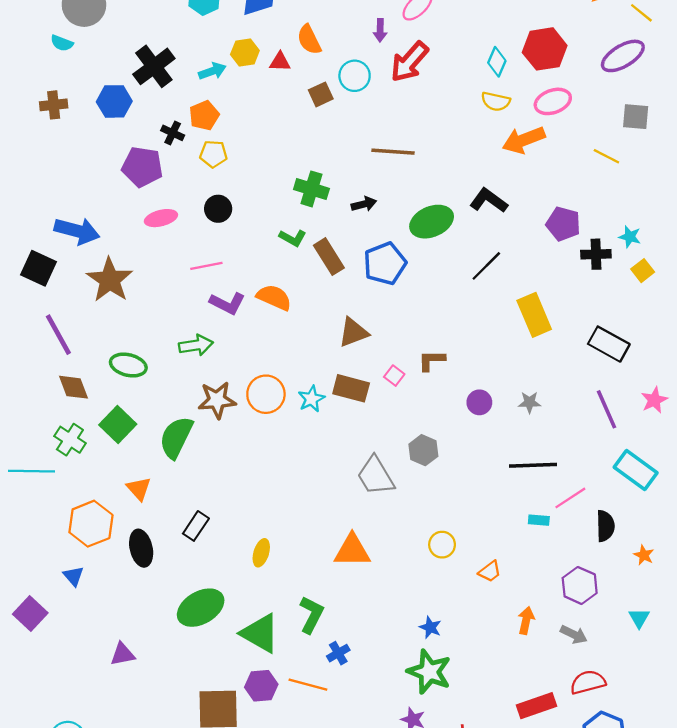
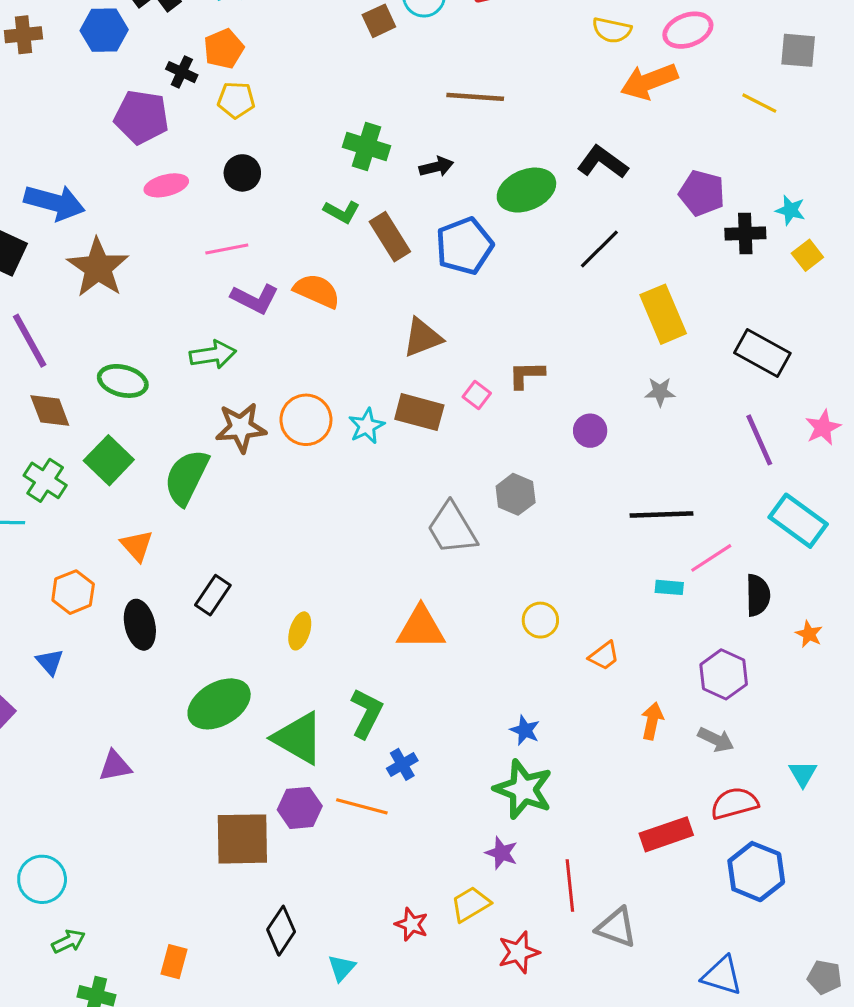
gray star: (530, 402) -> (660, 392), moved
orange hexagon: (91, 524) -> (73, 592), size x0.7
cyan triangle: (639, 618) -> (803, 774), moved

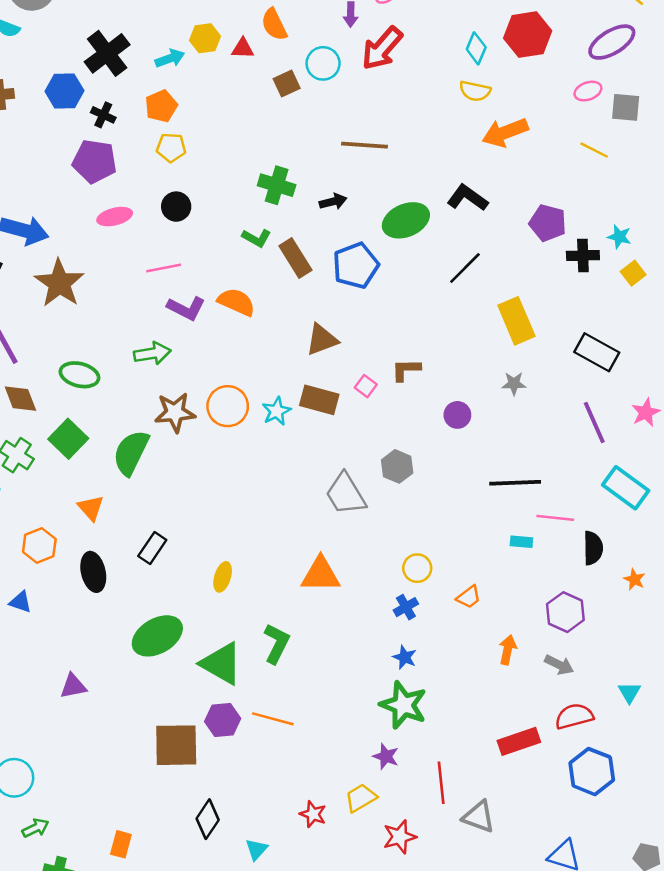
pink ellipse: (688, 30) -> (588, 91), moved, size x0.7
black cross: (182, 72) -> (103, 115), moved
pink line: (711, 558) -> (555, 518), turned 39
blue triangle: (50, 662) -> (20, 602), turned -30
blue cross: (402, 764) -> (406, 607), moved

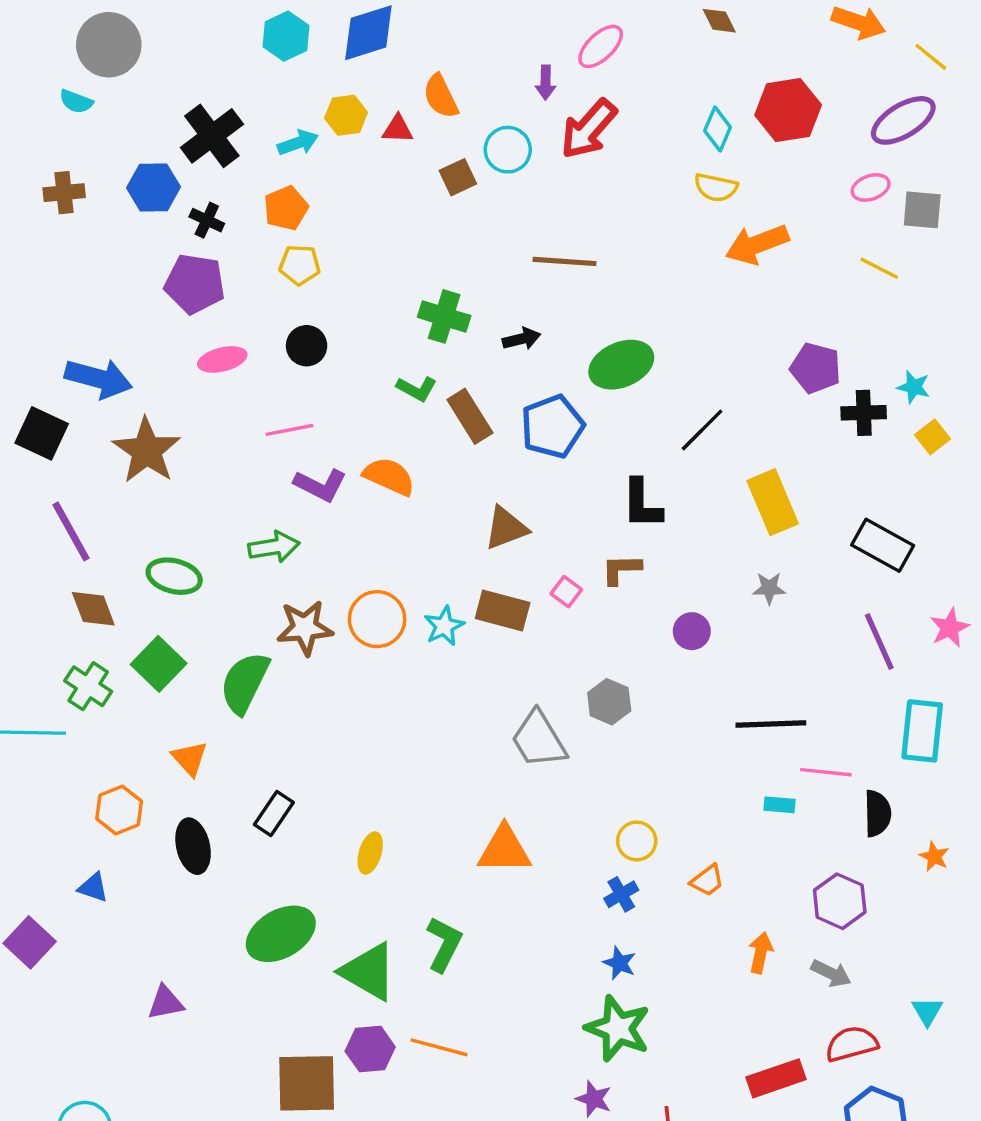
black L-shape: (467, 198) -> (642, 504), moved, turned -126
cyan rectangle: (626, 488) -> (922, 731), turned 60

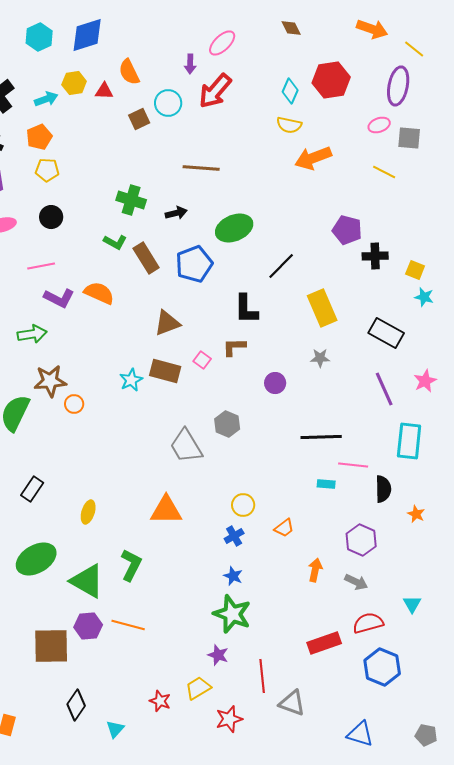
purple ellipse: (903, 120) -> (398, 86), turned -48
cyan star: (914, 387) -> (424, 297), moved
yellow square: (933, 437) -> (415, 270), turned -30
orange circle: (377, 619) -> (74, 404), moved, size x0.6

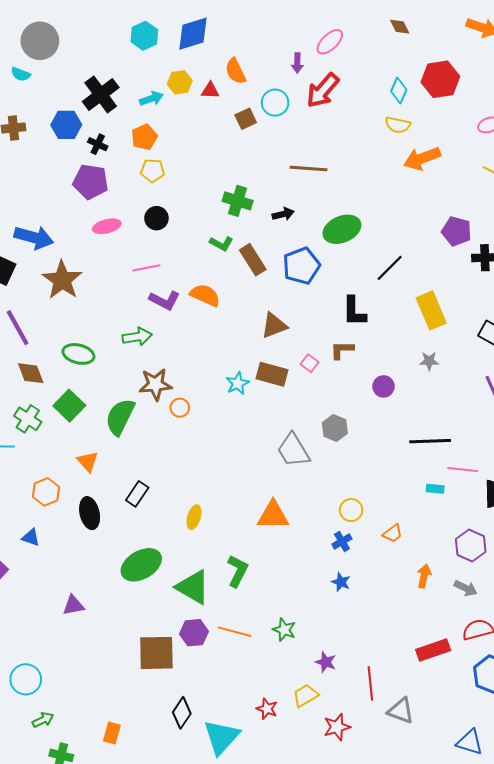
green star: (232, 614) -> (284, 630), moved, size x0.6
cyan triangle: (115, 729) -> (221, 737), size x2.0

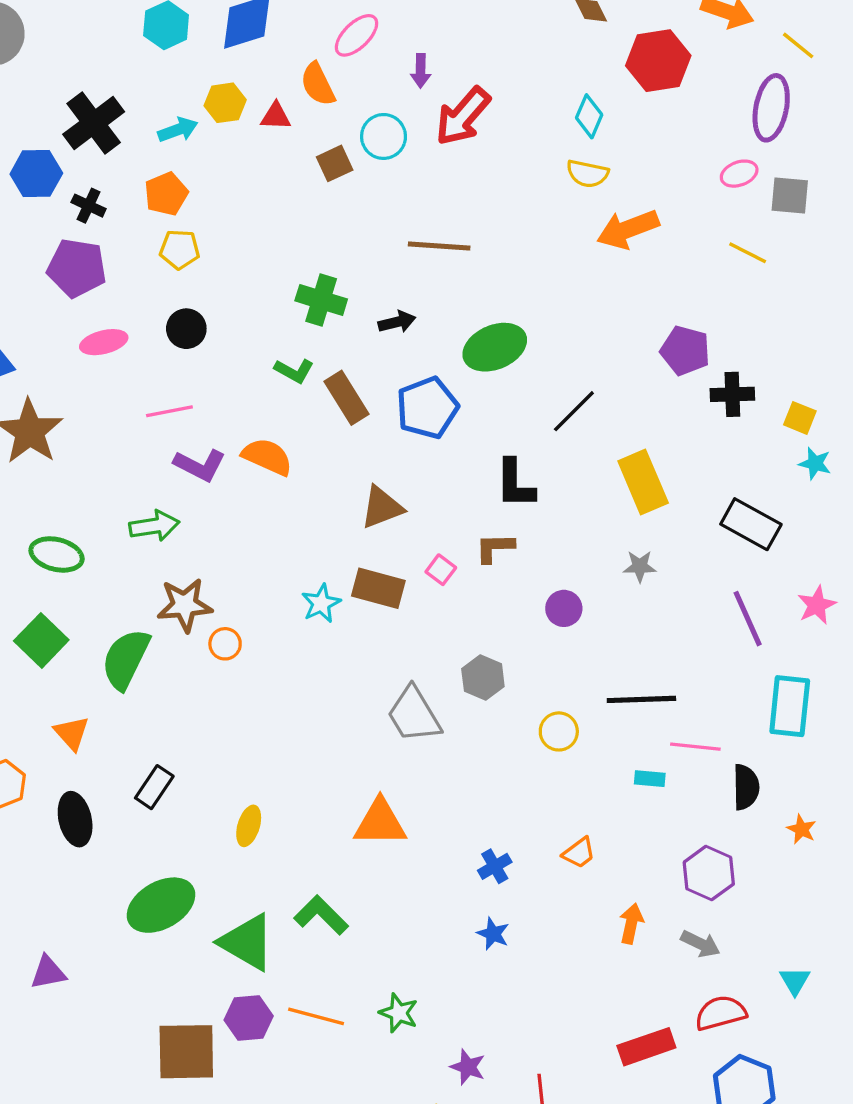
pink ellipse: (330, 42) -> (357, 35), moved
red hexagon: (440, 79) -> (658, 61), moved
yellow circle: (351, 510) -> (559, 731), moved
green L-shape: (238, 571) -> (321, 915), turned -72

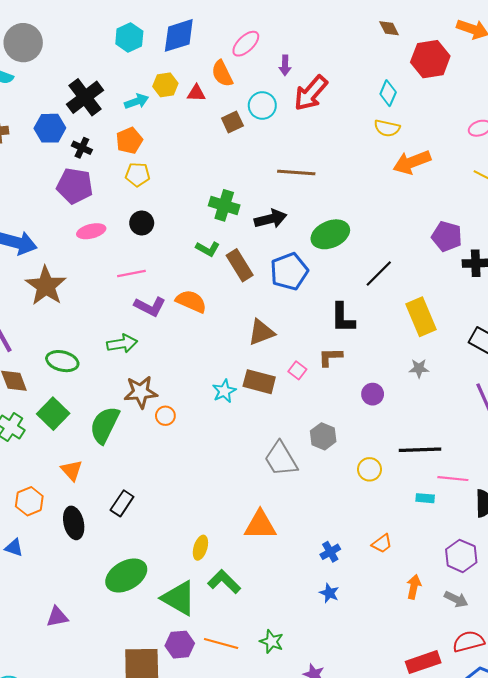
black arrow: (397, 322) -> (271, 219), size x1.4
yellow ellipse: (249, 826) -> (200, 548), moved

